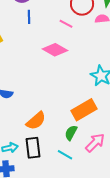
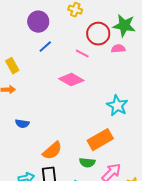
blue line: (29, 17) -> (45, 47), turned 48
green semicircle: (71, 133) -> (87, 163), turned -112

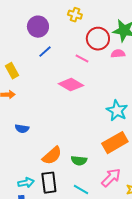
orange rectangle: (100, 140) -> (115, 143), moved
green semicircle: (87, 163) -> (79, 161), moved

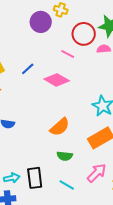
purple circle: (38, 27) -> (41, 22), moved
blue line: (45, 52) -> (28, 69), moved
orange semicircle: (52, 156) -> (60, 127), moved

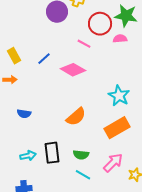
green semicircle: (65, 156) -> (81, 155), moved
cyan arrow: (12, 178) -> (28, 156), moved
black rectangle: (35, 178) -> (52, 153), moved

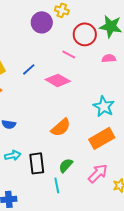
pink semicircle: (120, 39) -> (109, 58), moved
green semicircle: (81, 155) -> (66, 165), turned 126
cyan arrow: (28, 156) -> (13, 155), moved
cyan line: (83, 175) -> (57, 185), moved, turned 49

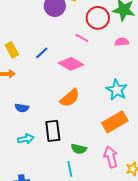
orange semicircle: (61, 127) -> (70, 98), moved
black rectangle: (37, 163) -> (53, 131), moved
green semicircle: (66, 165) -> (79, 149), turned -119
pink arrow: (98, 173) -> (111, 157), turned -60

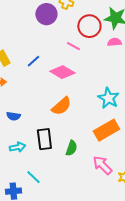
pink semicircle: (122, 42) -> (114, 42), moved
green semicircle: (79, 149) -> (71, 148), moved, turned -84
pink arrow: (111, 157) -> (102, 165), turned -30
cyan line: (70, 169) -> (33, 177), moved, turned -35

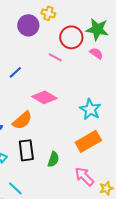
pink semicircle: (114, 42) -> (96, 53), turned 40
pink diamond: (62, 72) -> (44, 97), moved
orange semicircle: (61, 106) -> (22, 120), moved

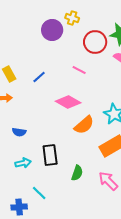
pink line: (55, 57) -> (79, 70), moved
orange semicircle: (22, 120) -> (84, 125), moved
green semicircle: (53, 159) -> (77, 173), moved

